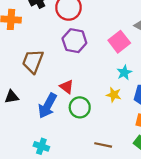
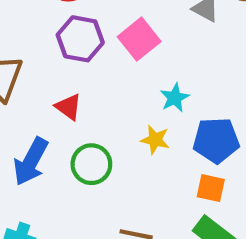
pink square: (119, 42) -> (139, 39), moved
red triangle: (67, 87) -> (68, 107), moved

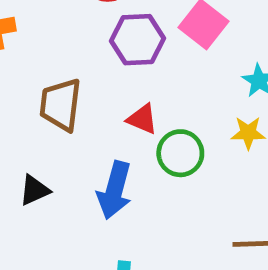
green circle: (91, 164) -> (180, 153), moved

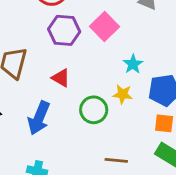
green circle: (180, 153) -> (94, 110), moved

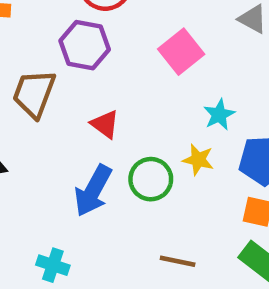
purple hexagon: (64, 30) -> (85, 45), moved
blue arrow: (39, 118) -> (93, 191), moved

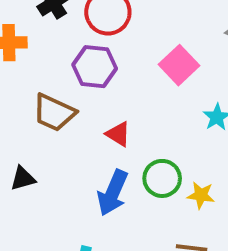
brown trapezoid: (34, 94) -> (54, 113), turned -81
yellow star: (198, 160) -> (201, 195), moved

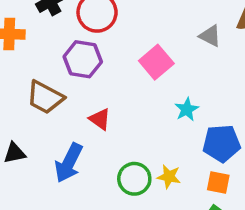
green circle: (162, 178) -> (134, 179), moved
blue arrow: (113, 193) -> (69, 163), moved

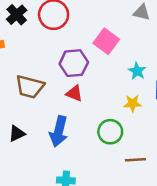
purple hexagon: (83, 59) -> (74, 63), moved
yellow star: (169, 177) -> (133, 103), moved

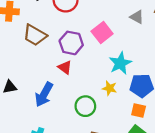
cyan star: (137, 71) -> (120, 63), size x1.5
brown trapezoid: (30, 87) -> (35, 35), moved

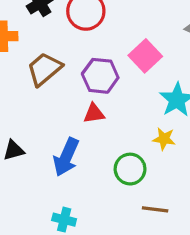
brown trapezoid: (35, 35) -> (44, 69), turned 115
red triangle: (65, 67) -> (94, 113), turned -40

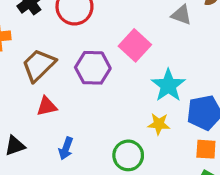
red triangle: (94, 113) -> (47, 106), moved
blue arrow: (66, 157) -> (66, 148), size x0.6

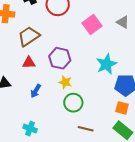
pink square: (135, 45) -> (92, 25), moved
purple hexagon: (93, 68) -> (60, 58), moved
yellow star: (159, 124) -> (65, 82), moved

